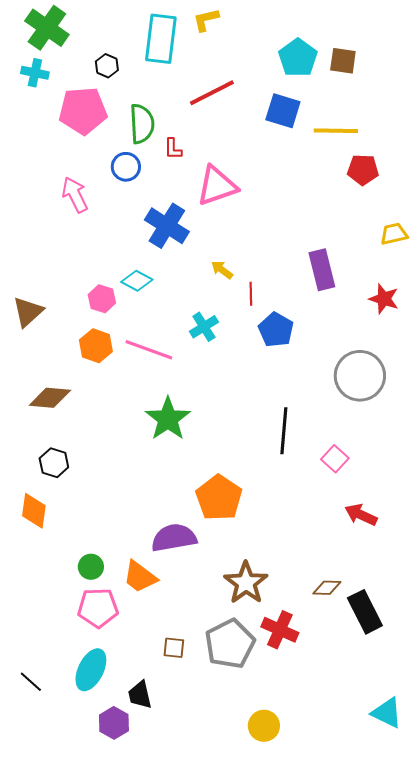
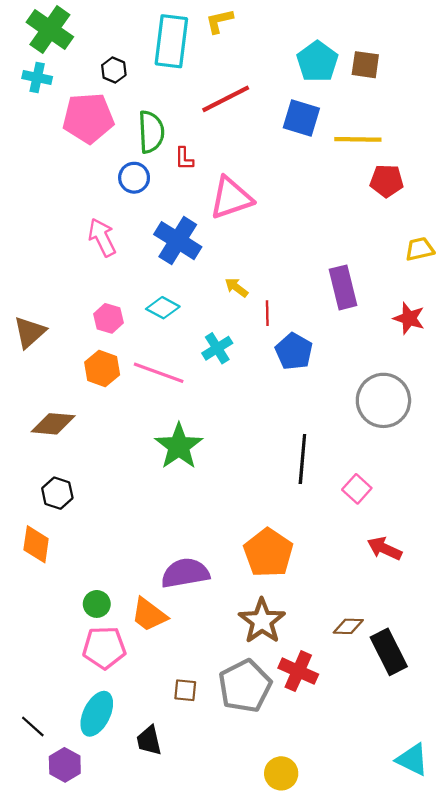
pink arrow: (75, 195) -> (102, 237), moved
cyan diamond: (137, 281) -> (163, 308), moved
orange pentagon: (219, 498) -> (268, 553), moved
purple hexagon: (114, 723) -> (65, 765), moved

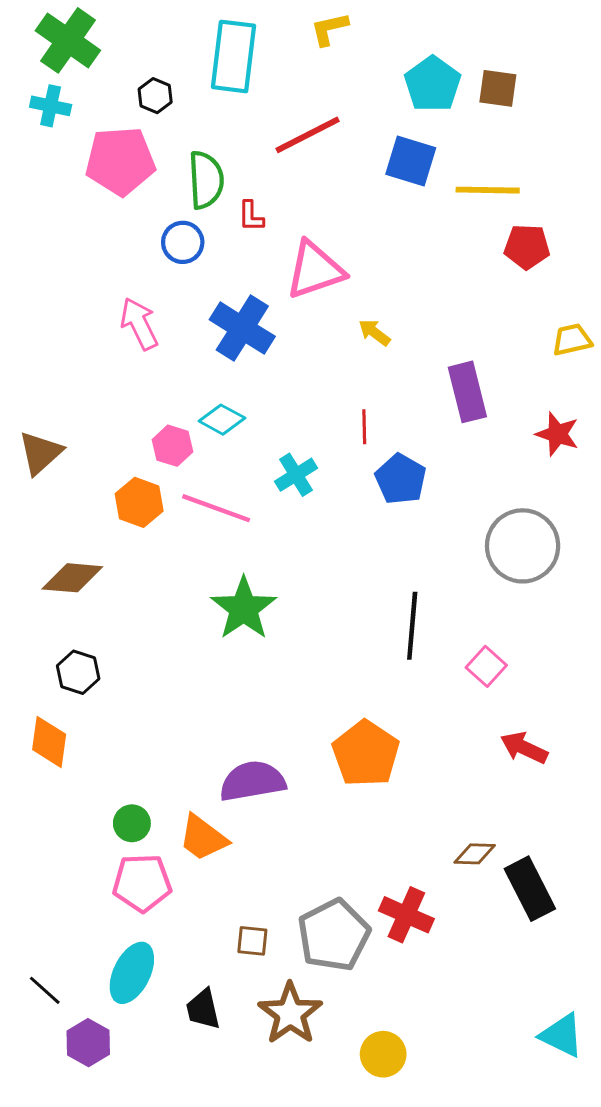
yellow L-shape: (219, 21) -> (329, 29), moved
yellow arrow: (236, 287) -> (374, 332), moved
pink hexagon: (108, 318) -> (173, 446), moved
brown star: (262, 621) -> (290, 1014), moved

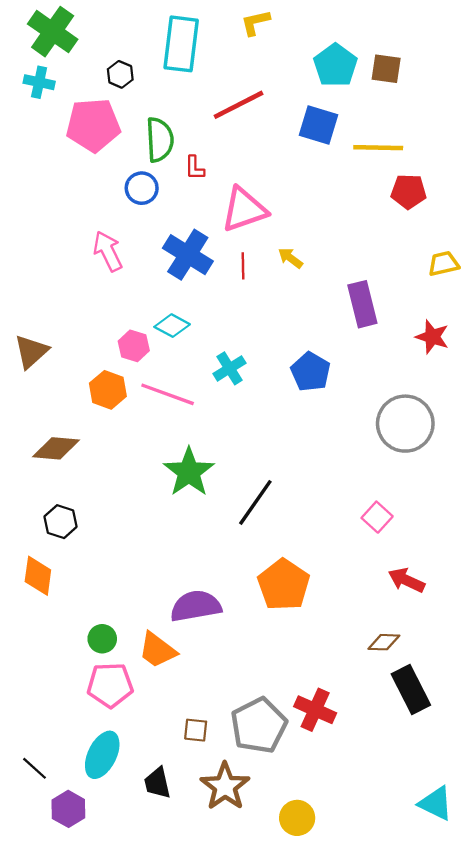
red line: (364, 427) -> (243, 266), moved
black line: (412, 626) -> (255, 502), moved, turned 30
brown diamond: (475, 854) -> (384, 642), moved

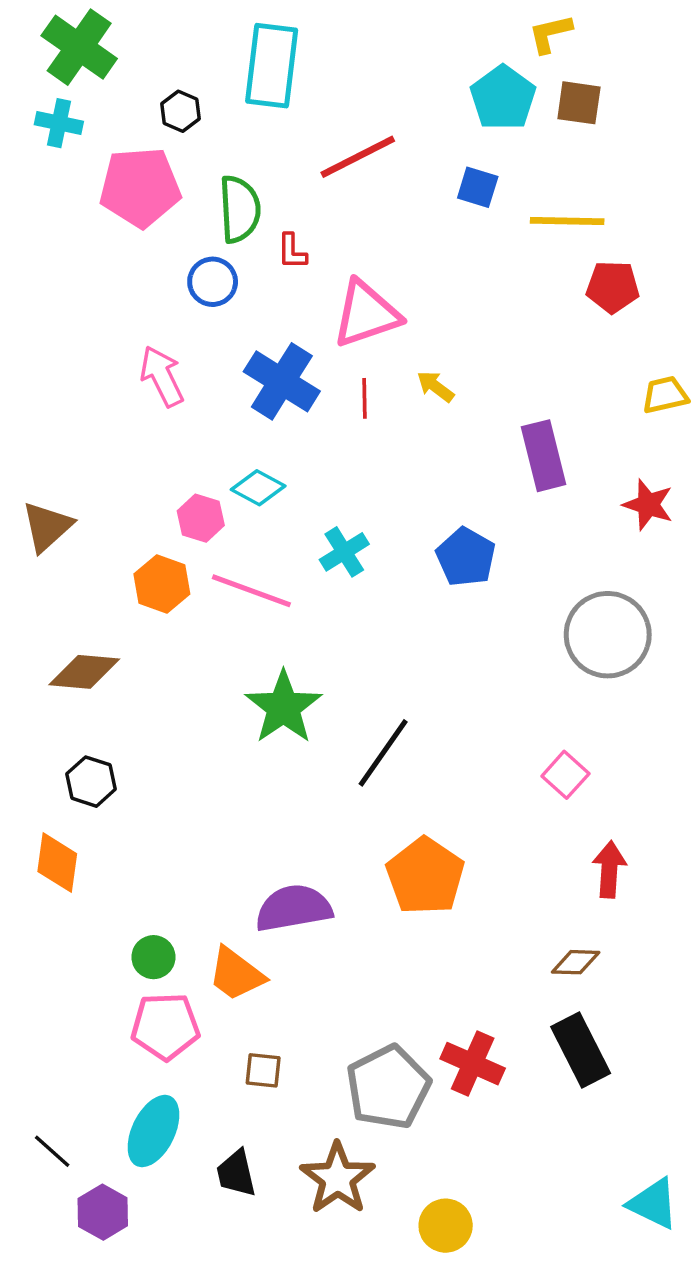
yellow L-shape: (255, 23) -> (550, 34), moved
blue square: (319, 125) -> (478, 187), size x0.7
red arrow: (406, 580) -> (609, 869), turned 69
black rectangle: (411, 689) -> (581, 1050), moved
brown square: (196, 730) -> (263, 1070), moved

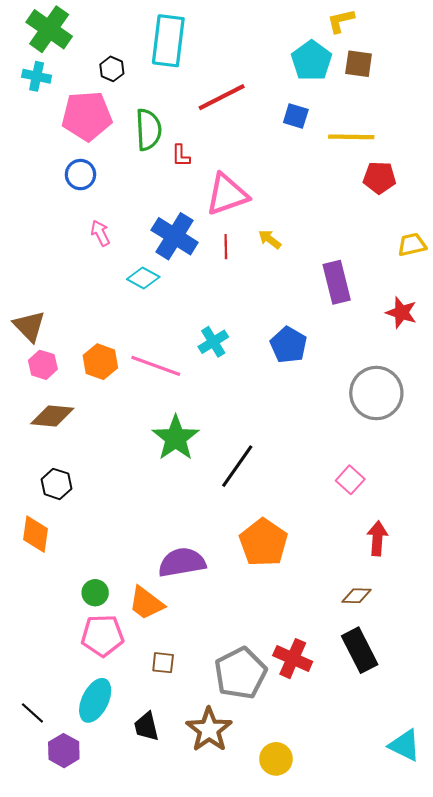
blue circle: (213, 282) -> (80, 175), moved
pink arrow: (162, 376) -> (100, 233), size x0.7
cyan diamond: (258, 488) -> (143, 278), moved
pink hexagon: (201, 518) -> (43, 365), moved
brown triangle: (47, 527) -> (29, 326), turned -32

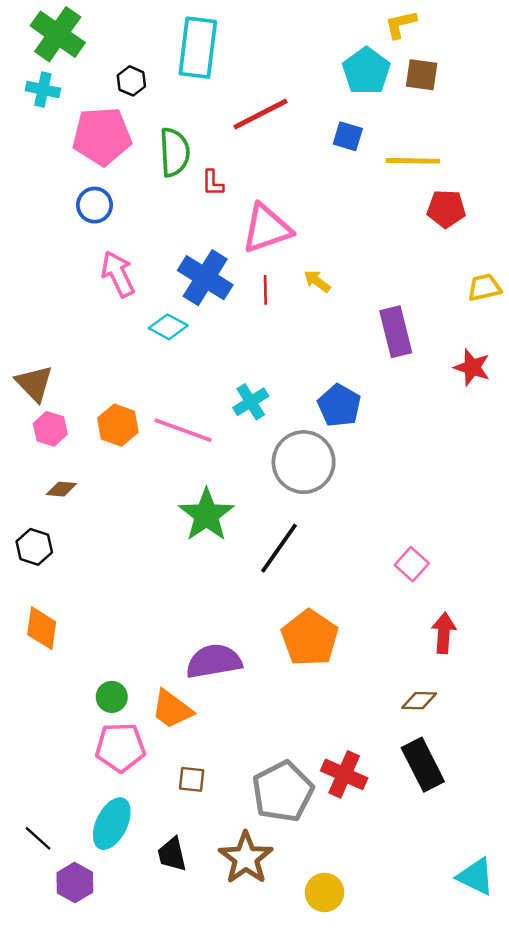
pink arrow: (100, 233) -> (118, 274), size x1.5
gray circle: (376, 393) -> (304, 462), moved
brown diamond: (52, 416) -> (61, 489), size x0.6
black hexagon: (56, 484) -> (34, 547), moved

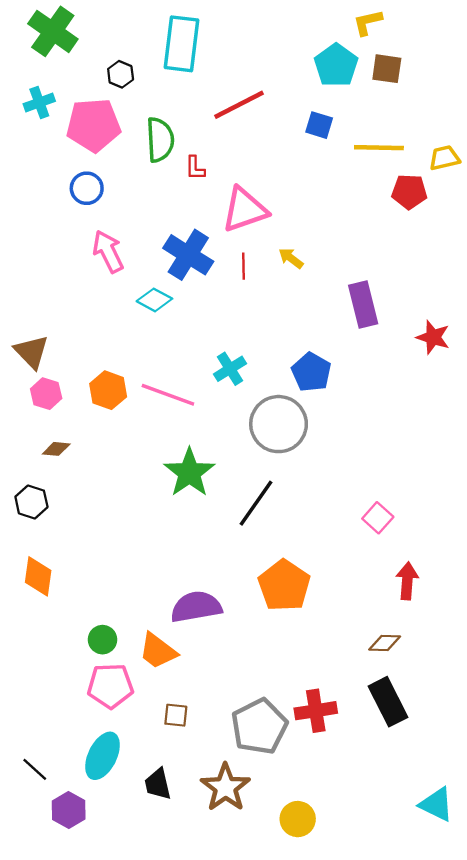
cyan cross: (43, 89) -> (39, 102), moved, turned -32
yellow trapezoid: (484, 287) -> (444, 158), moved
red cross: (344, 774) -> (316, 711), turned -33

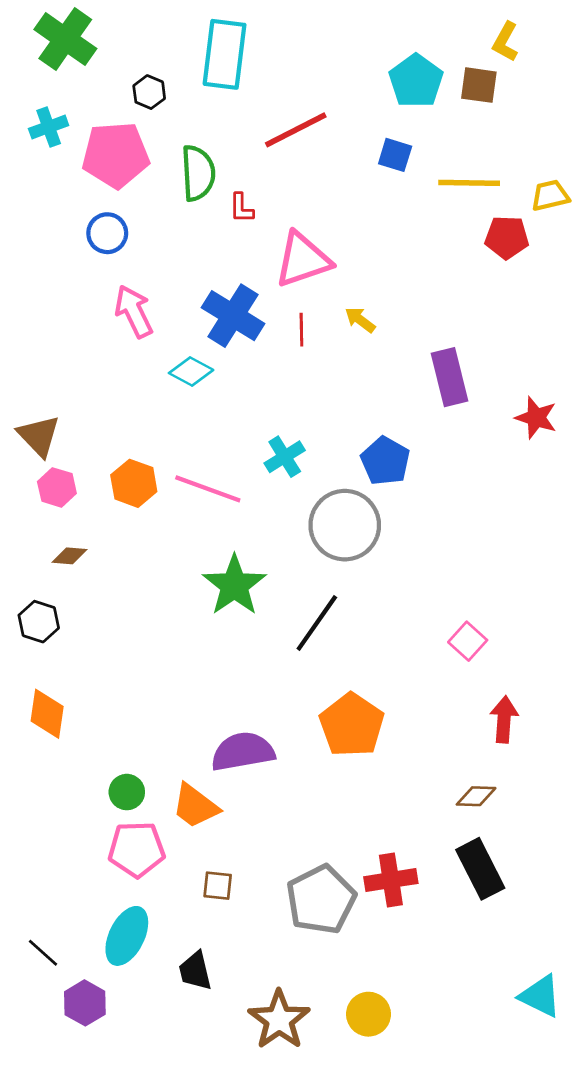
yellow L-shape: (368, 22) -> (505, 42), moved, turned -48
brown star: (225, 787) -> (279, 1020), moved

